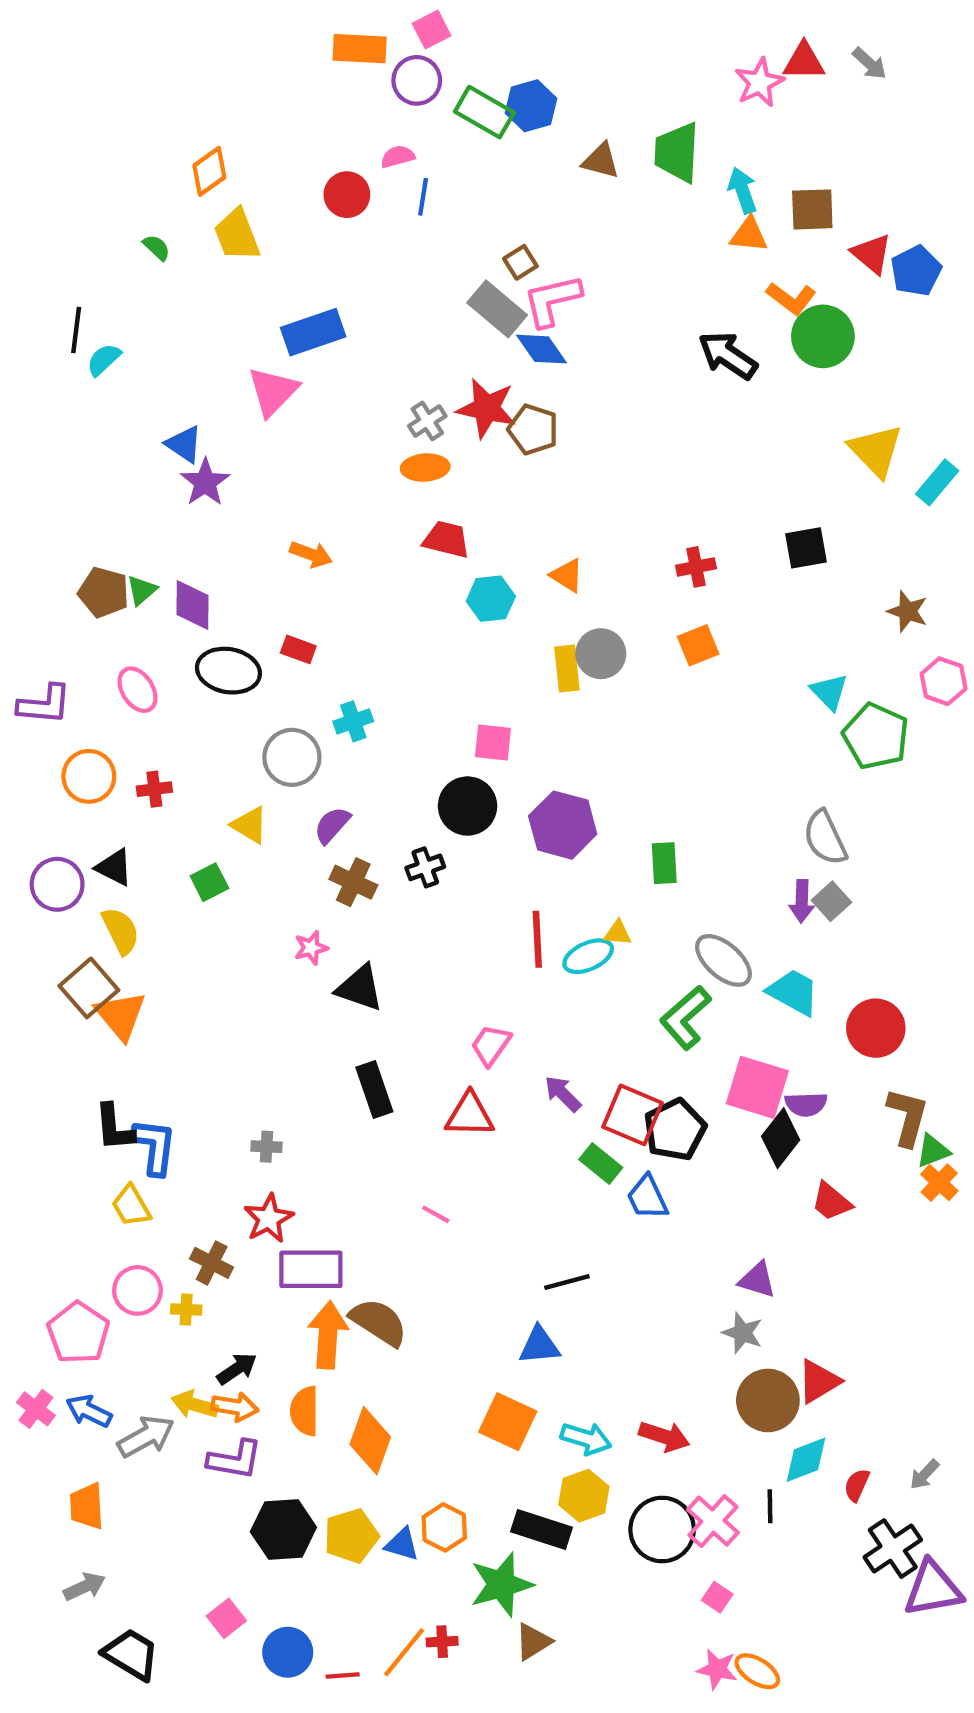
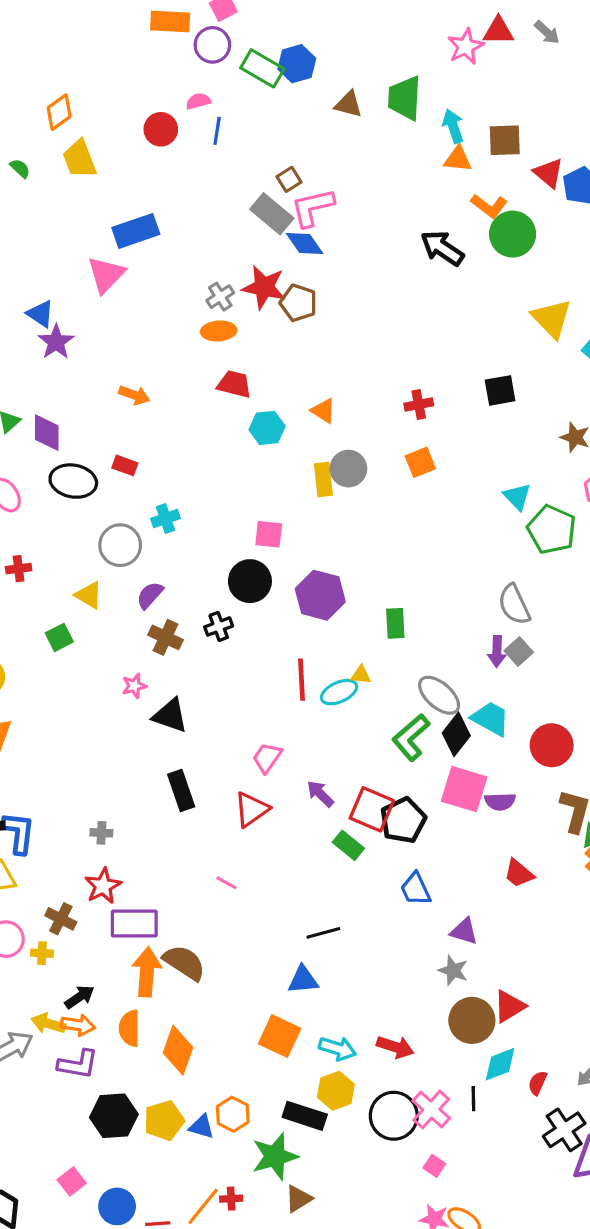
red triangle: (470, 1115) -> (251, 809), turned -36
black diamond: (781, 1138) -> (456, 734), moved
blue trapezoid: (647, 1197) -> (416, 889), moved

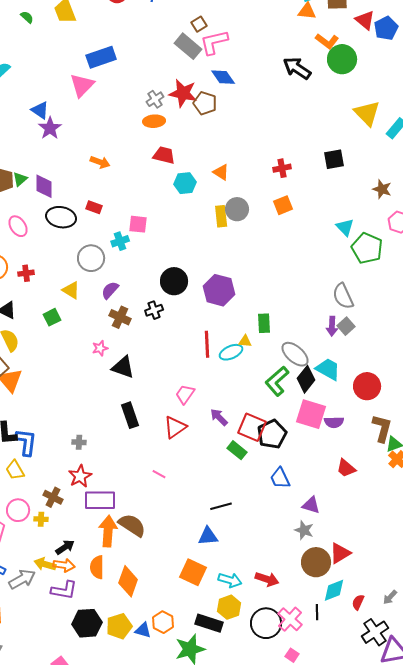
blue diamond: (305, 243) -> (223, 77), moved
pink square: (269, 534) -> (138, 224), moved
green rectangle: (395, 623) -> (264, 323), moved

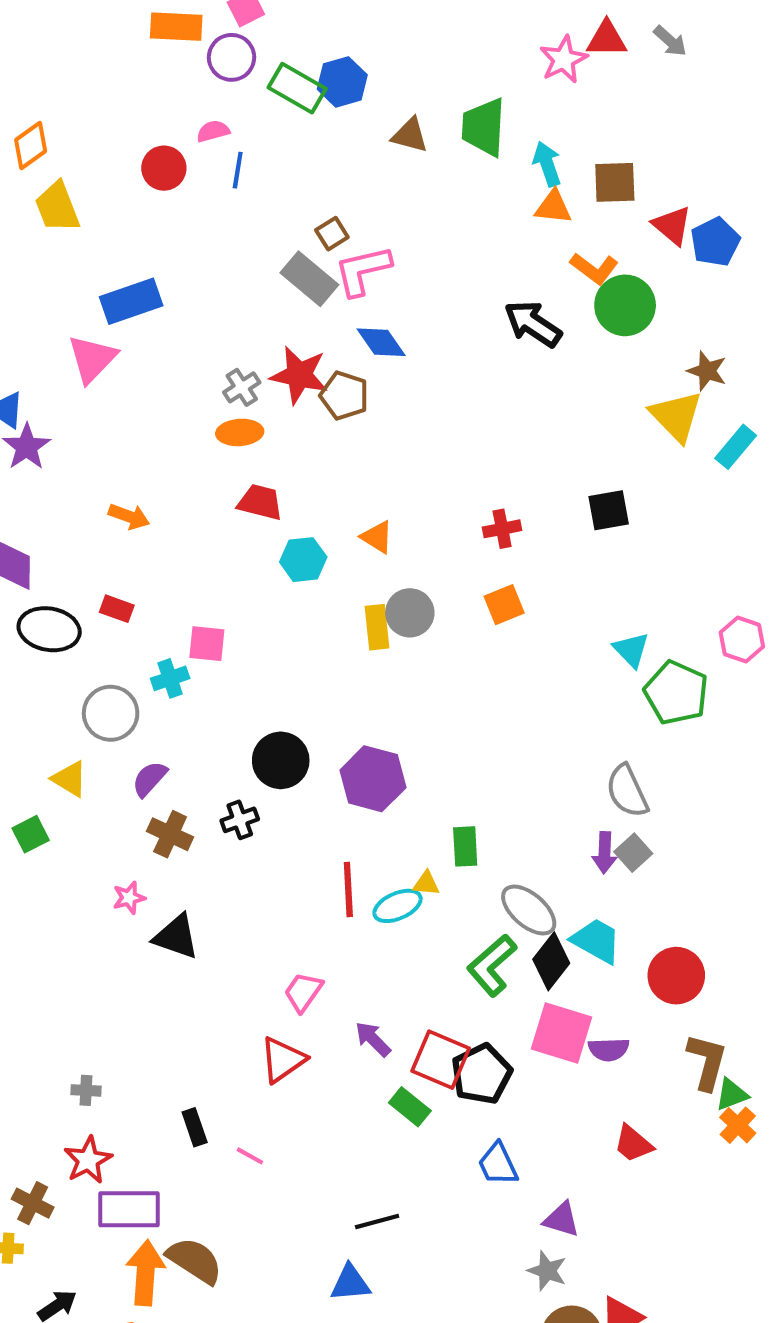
brown star: (382, 189) -> (707, 371), moved
black rectangle: (130, 415) -> (195, 1127), moved, size x0.7

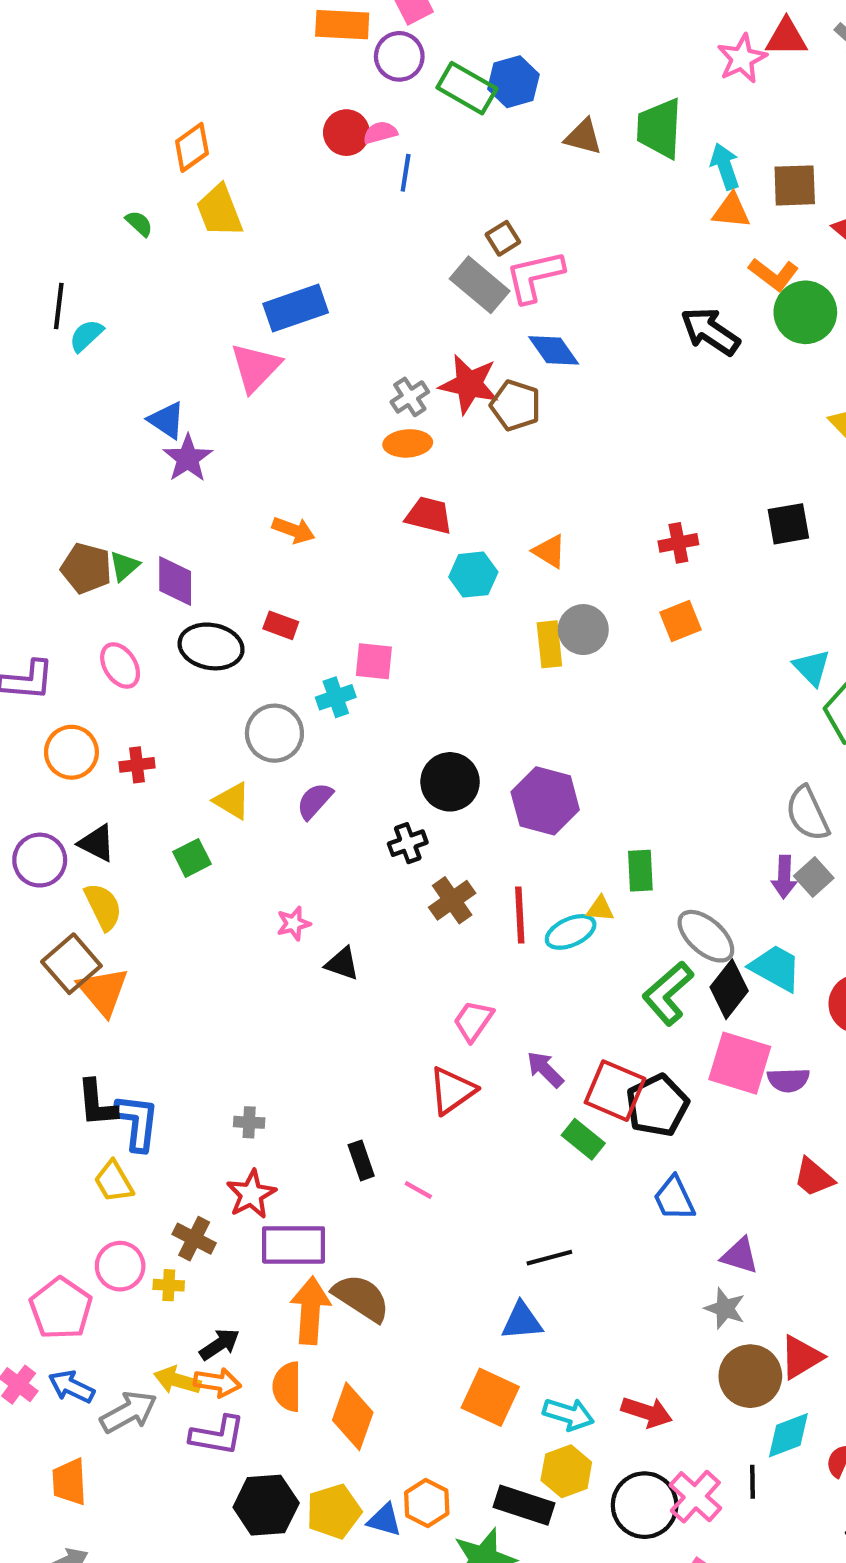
red circle: (164, 168) -> (346, 133), moved
brown cross: (170, 834) -> (452, 900), moved, turned 30
black triangle: (176, 937) -> (342, 964), size x0.7

